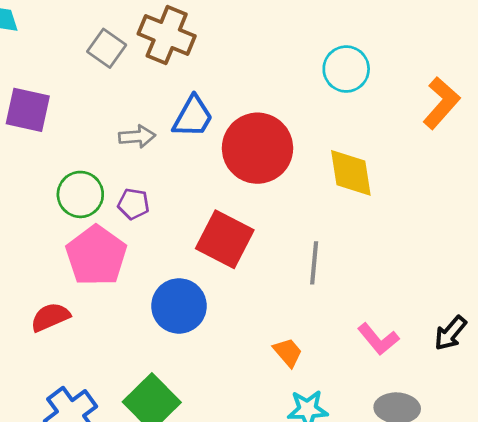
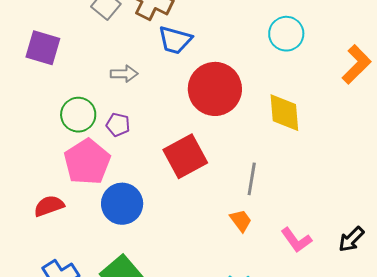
blue trapezoid: (193, 117) -> (175, 40), moved, turned 72
red square: (225, 239) -> (185, 156), turned 30
blue circle: (179, 306) -> (122, 204), moved
orange trapezoid: (288, 352) -> (241, 221), moved

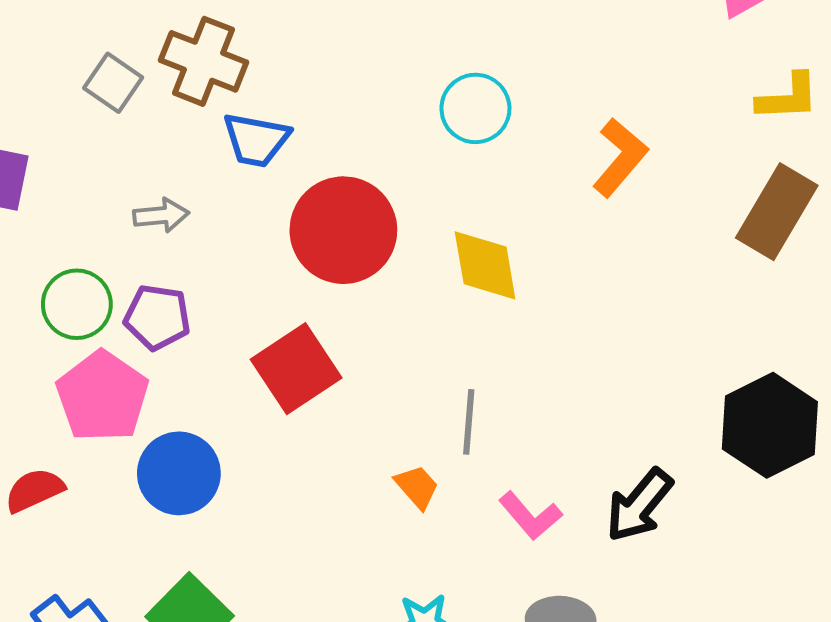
purple pentagon: (118, 125) -> (157, 317), size x1.4
gray line: (252, 179) -> (469, 422), moved
black arrow: (351, 239) -> (639, 505), size x1.4

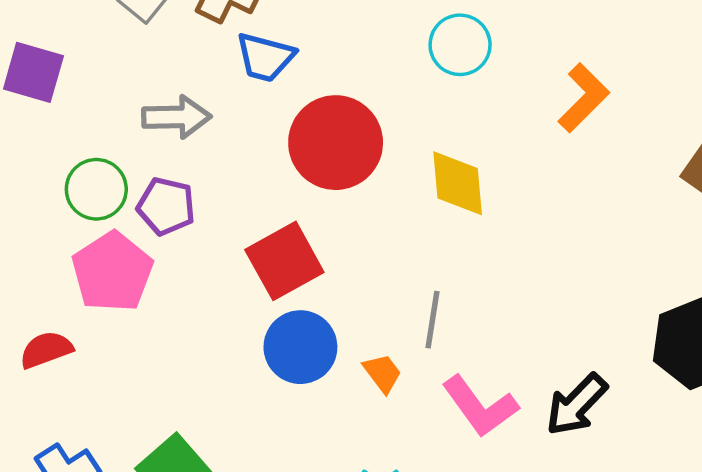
gray arrow: (161, 215) -> (176, 117), size x1.4
blue circle: (179, 473) -> (300, 347), moved
pink L-shape: (530, 516) -> (480, 406), size x1.4

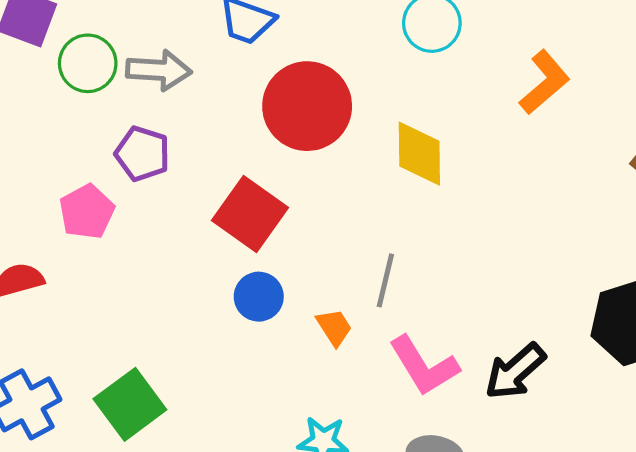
green circle: (96, 189) -> (88, 63), moved
red square: (284, 261) -> (250, 214), turned -30
pink pentagon: (112, 272) -> (87, 212), size x0.7
blue circle: (300, 347) -> (259, 297), size x0.7

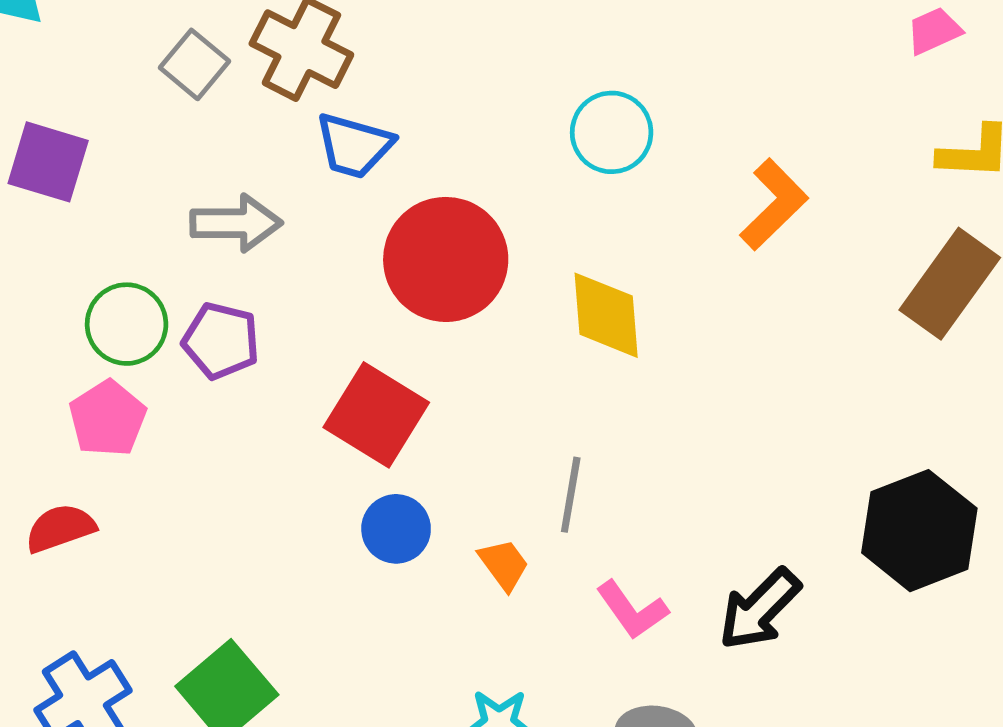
green circle: (88, 63) -> (127, 324), moved
pink pentagon: (87, 212) -> (108, 418), moved
pink L-shape: (424, 366) -> (632, 610), size x0.7

